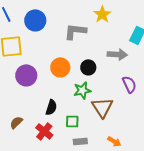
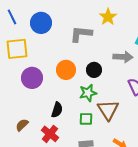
green square: (72, 121) -> (86, 119), moved

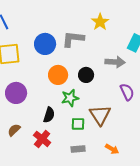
blue circle: (41, 23) -> (45, 44), moved
purple circle: (32, 78) -> (16, 93), moved
green star: (88, 93) -> (70, 98), moved

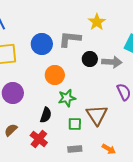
black circle: (86, 75) -> (90, 59), moved

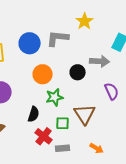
black circle: (90, 59) -> (78, 72), moved
red cross: (39, 139) -> (44, 136), moved

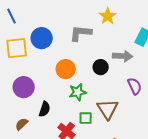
blue circle: (30, 43) -> (42, 38), moved
black semicircle: (34, 114) -> (45, 109), moved

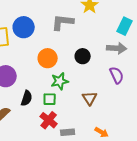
gray arrow: (123, 56) -> (117, 48), moved
brown triangle: (108, 109) -> (90, 98), size x0.7
green square: (86, 118) -> (50, 99), moved

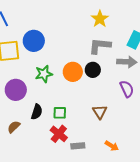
gray L-shape: (63, 22) -> (100, 46), moved
orange circle: (48, 58) -> (73, 72), moved
green star: (60, 81) -> (44, 74), moved

